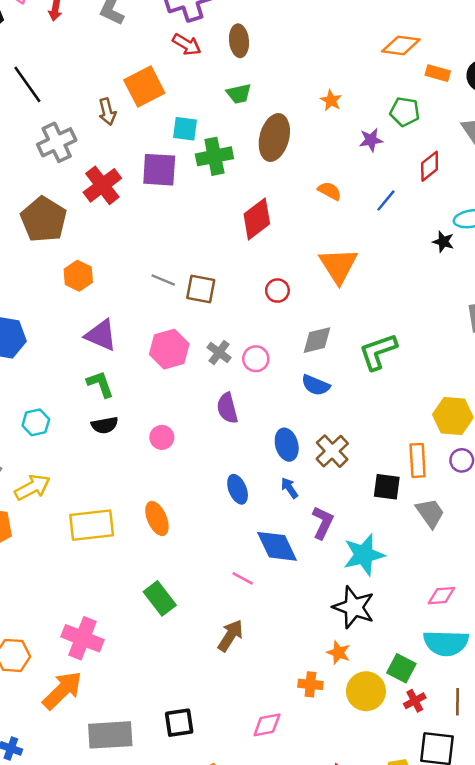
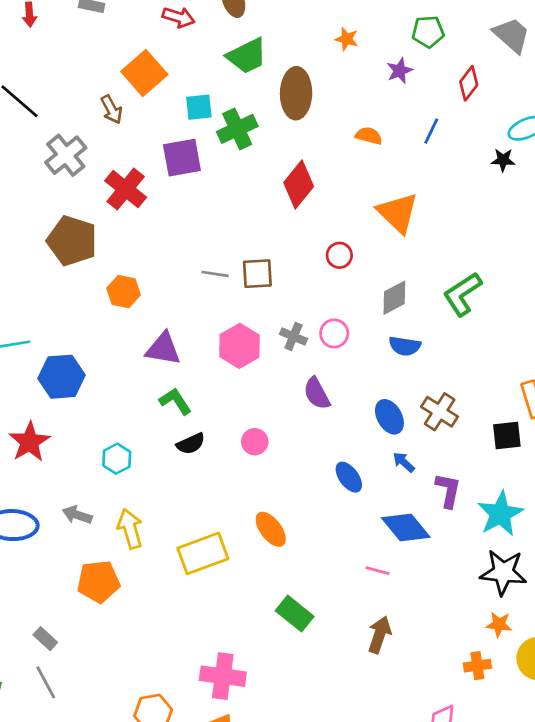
green trapezoid: (239, 94) -> (247, 56), size x1.5
yellow arrow: (32, 487) -> (130, 529), turned -64

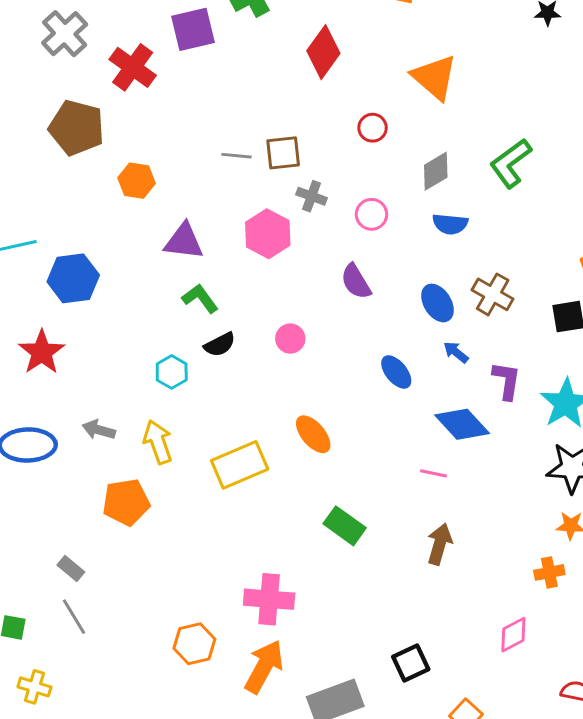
gray cross: (293, 336) -> (312, 196), moved
cyan hexagon: (117, 459) -> (172, 372), moved

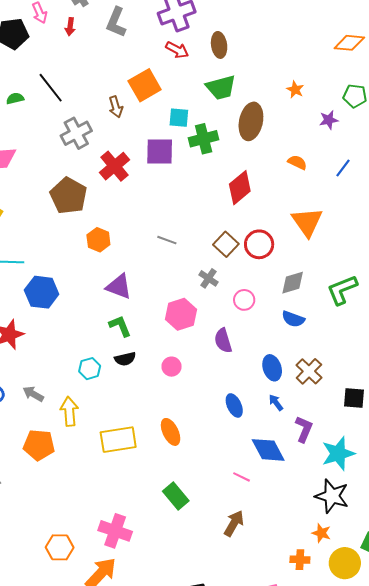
red circle: (373, 128) -> (259, 244), size x1.5
brown square: (283, 153) -> (226, 244), moved, turned 35
pink hexagon: (268, 234) -> (181, 314), moved

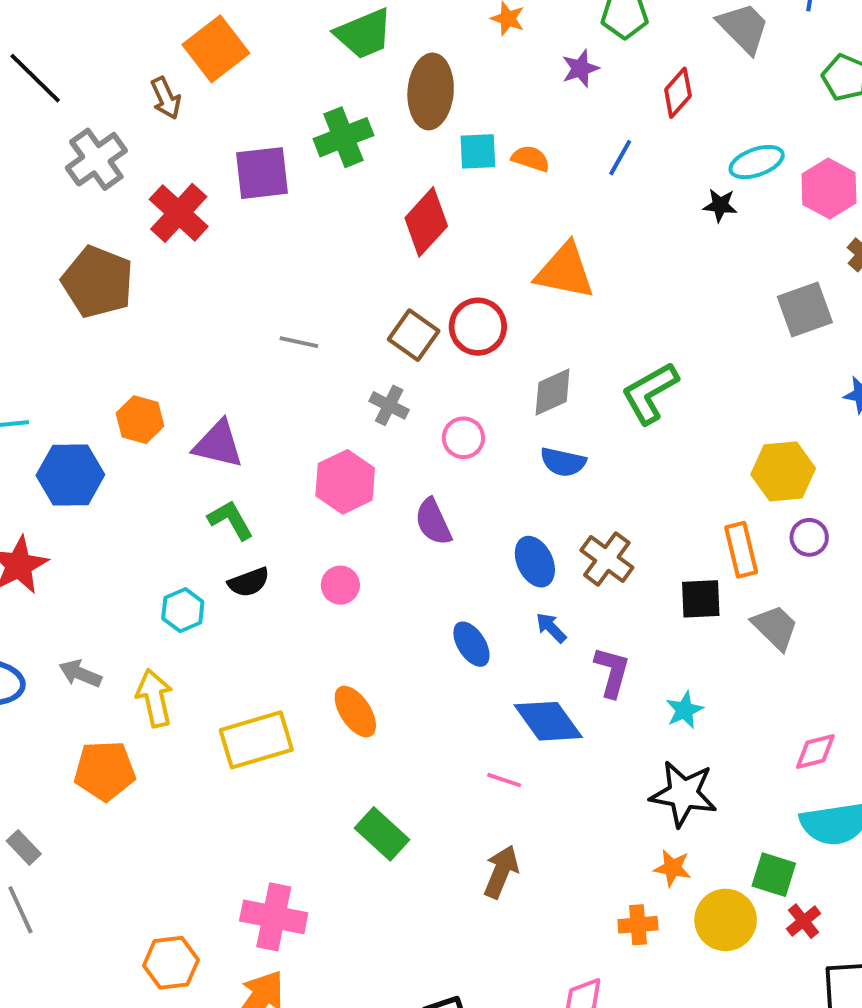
cyan square: (179, 118) -> (478, 151), moved
orange triangle: (307, 222) -> (565, 271), turned -36
orange hexagon: (98, 240) -> (140, 420), moved
cyan star: (338, 454) -> (684, 710), size x0.6

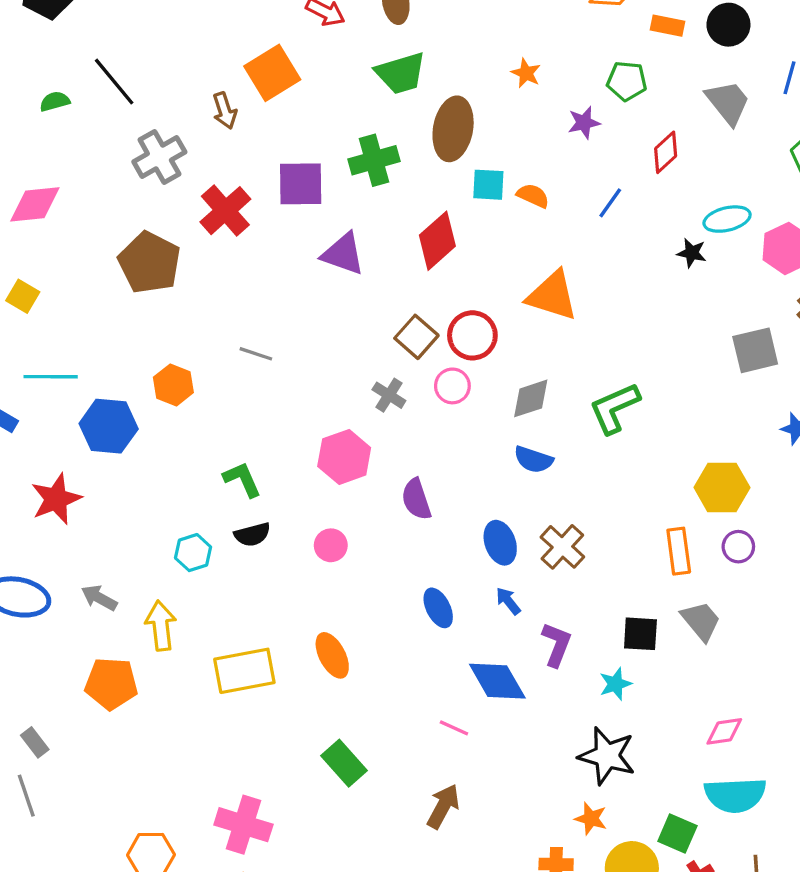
gray line: (299, 342) -> (256, 354), moved
pink circle: (463, 438) -> (452, 386), moved
purple triangle: (218, 444) -> (343, 254), moved
black square: (701, 599) -> (640, 634), moved

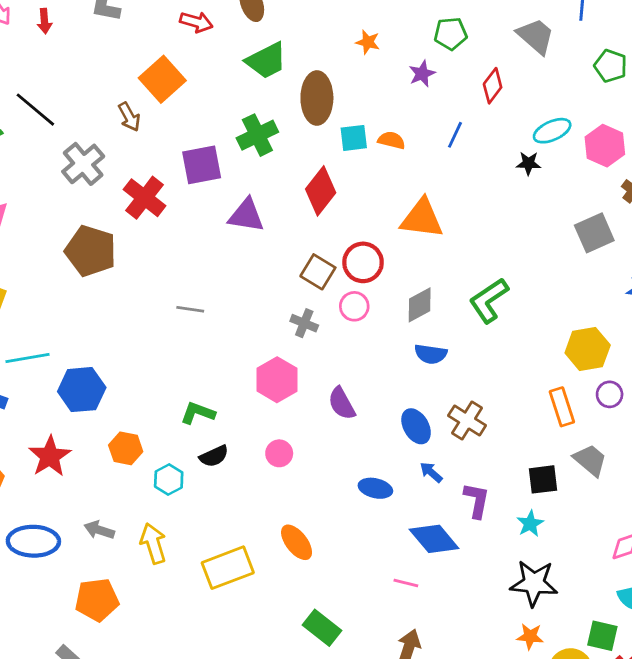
orange hexagon: (173, 385) -> (126, 448), moved
green L-shape: (242, 479) -> (198, 413), turned -36
blue ellipse: (438, 608) -> (375, 488), turned -40
orange pentagon: (111, 684) -> (97, 600), moved

